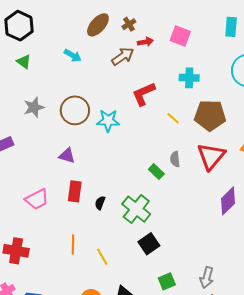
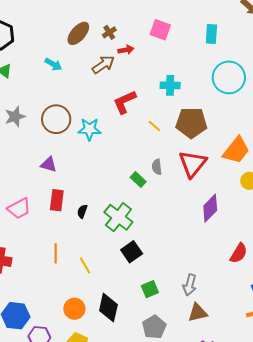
pink square: (180, 36) -> (160, 30), moved

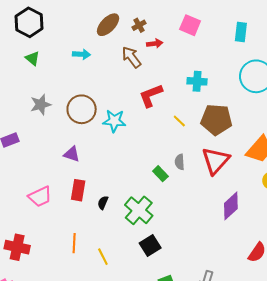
cyan arrow: (53, 64) -> (81, 54), turned -30
brown arrow: (103, 65) -> (131, 57), turned -95

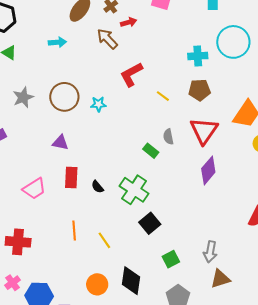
cyan cross: (197, 81) -> (198, 56), moved
brown pentagon: (216, 120) -> (199, 90), size x0.7
cyan star: (114, 121) -> (98, 104), size x0.7
black semicircle: (103, 203) -> (97, 187), turned -56
purple diamond: (231, 206) -> (208, 170), moved

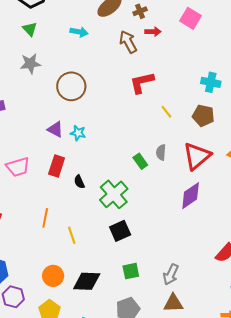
gray star: (23, 97) -> (30, 64), moved
cyan star: (98, 104) -> (78, 133), moved
black diamond: (131, 281) -> (87, 281), turned 68

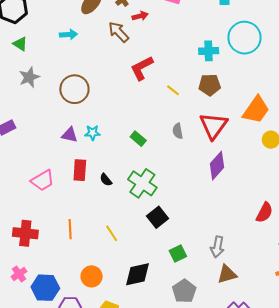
green rectangle: (140, 161) -> (138, 139), moved
orange line: (45, 218) -> (70, 229), moved
orange circle: (53, 276) -> (92, 276), moved

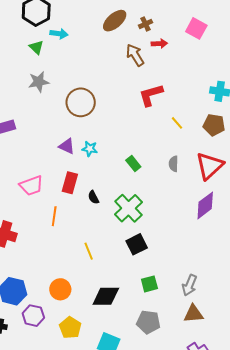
cyan arrow: (68, 35) -> (59, 34), moved
orange line: (70, 229) -> (54, 216), moved
gray pentagon: (184, 291) -> (148, 322), turned 30

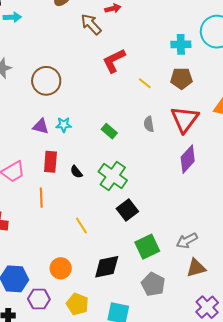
green square: (149, 284) -> (147, 247), size x1.4
gray arrow: (190, 285) -> (187, 241), turned 50
gray pentagon: (148, 322) -> (153, 284), turned 30

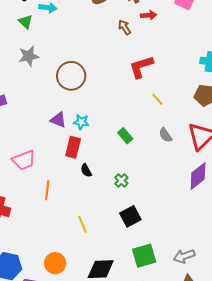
brown arrow: (91, 24) -> (124, 27), size x0.7
yellow line: (145, 83) -> (157, 99), moved
gray semicircle: (149, 124) -> (165, 135), turned -35
red rectangle: (50, 162) -> (73, 147), moved
green cross: (113, 176) -> (121, 181), size x0.5

